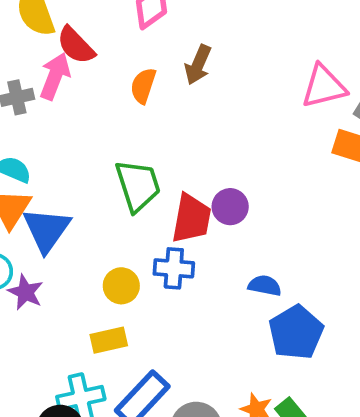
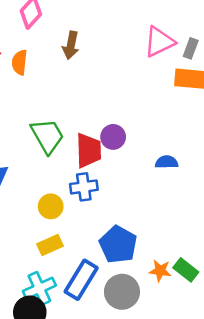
orange semicircle: (143, 86) -> (20, 62), moved
blue semicircle: (265, 286) -> (167, 162), moved
blue pentagon: (296, 332) -> (118, 245), moved

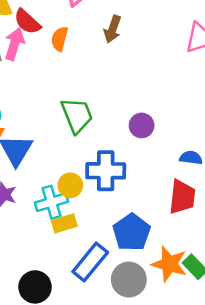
red trapezoid: (89, 151) -> (182, 197), moved
blue cross: (84, 187) -> (106, 171), size x1.4
orange star: (160, 271) -> (169, 264), size x1.6
cyan cross: (39, 288) -> (51, 202), moved

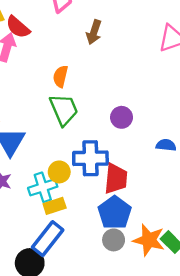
orange semicircle: (60, 39) -> (60, 76), moved
red trapezoid: (182, 197) -> (116, 179), moved
blue rectangle: (90, 262) -> (48, 239), moved
gray circle: (129, 280) -> (114, 240), moved, size x0.7

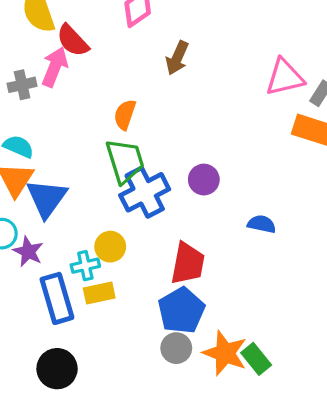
blue cross: (90, 158) -> (145, 192), moved, turned -32
cyan cross: (43, 187) -> (85, 266), size x0.7
blue rectangle: (48, 239) -> (57, 298), moved, turned -60

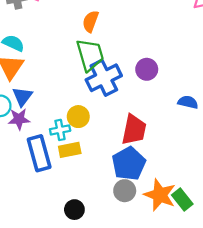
blue triangle: (47, 198) -> (22, 96), moved, size x0.7
purple star: (28, 252) -> (19, 119), turned -30
black circle: (57, 369) -> (74, 210), moved, size x0.7

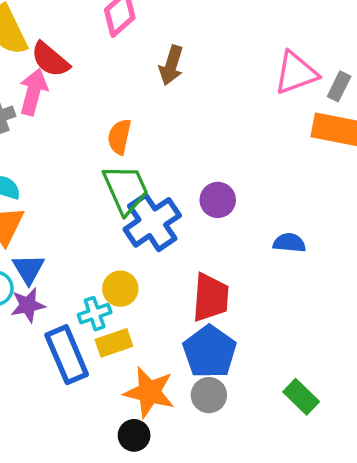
orange star: (160, 195) -> (149, 392), moved

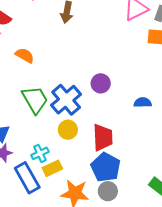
orange semicircle: (119, 137) -> (25, 55), moved, turned 114
green trapezoid: (126, 189) -> (35, 100), moved
yellow circle: (120, 289) -> (68, 130), moved

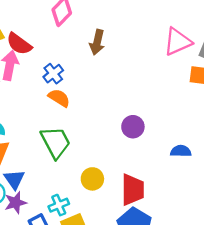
orange semicircle: (25, 55) -> (59, 98), moved
blue cross: (66, 100) -> (53, 74), moved, size x0.6

